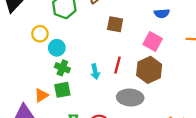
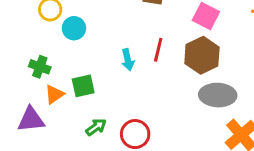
green cross: (62, 68) -> (40, 67), moved
gray ellipse: (130, 97) -> (218, 95), moved

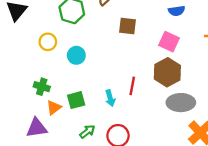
cyan circle: (74, 28) -> (76, 55), moved
red line: (158, 50) -> (132, 86), moved
cyan arrow: (128, 60) -> (110, 98), moved

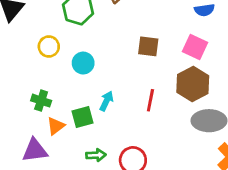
brown square: (127, 26) -> (148, 46), moved
cyan arrow: (110, 98) -> (106, 101), moved, turned -140
green arrow: (87, 132) -> (96, 155), turned 35

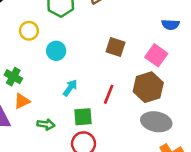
green square: (83, 117) -> (83, 117), moved
green arrow: (96, 155) -> (46, 124), moved

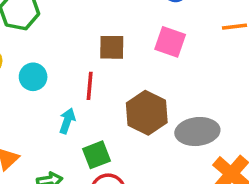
brown hexagon: (148, 87) -> (147, 113), moved
red line: (109, 94) -> (90, 86), moved

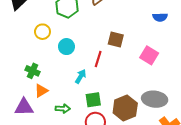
pink square: (170, 42) -> (149, 55), moved
brown hexagon: (147, 113) -> (125, 108), moved

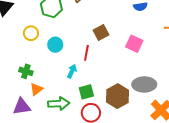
brown square: (116, 40) -> (101, 33), turned -35
green arrow: (63, 109) -> (59, 104), size x1.5

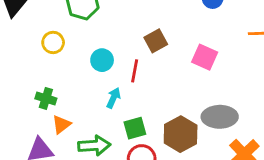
cyan circle: (55, 45) -> (102, 60), moved

